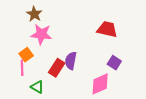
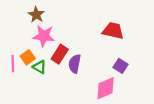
pink line: (22, 68) -> (13, 64), moved
red rectangle: (57, 68) -> (60, 54), moved
green triangle: (37, 87) -> (39, 67), moved

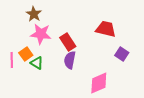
red rectangle: (60, 54) -> (68, 42), moved, turned -66
purple square: (120, 66) -> (122, 54), moved

